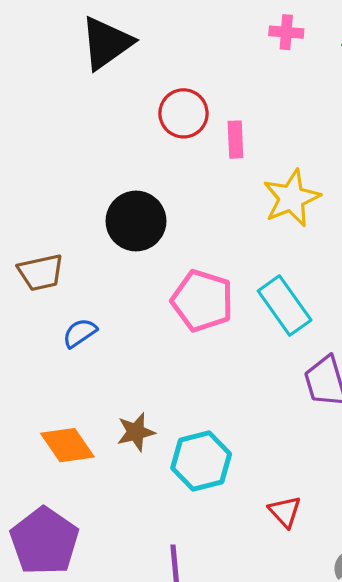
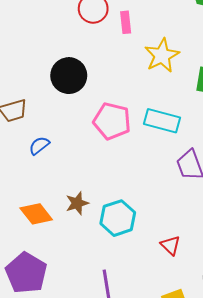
cyan rectangle: (285, 306) -> (162, 121), turned -36

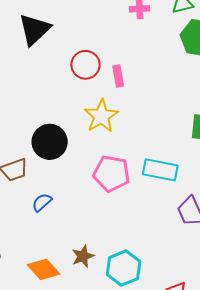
yellow star: (162, 55) -> (101, 116), moved
black circle: (69, 76) -> (50, 142), moved

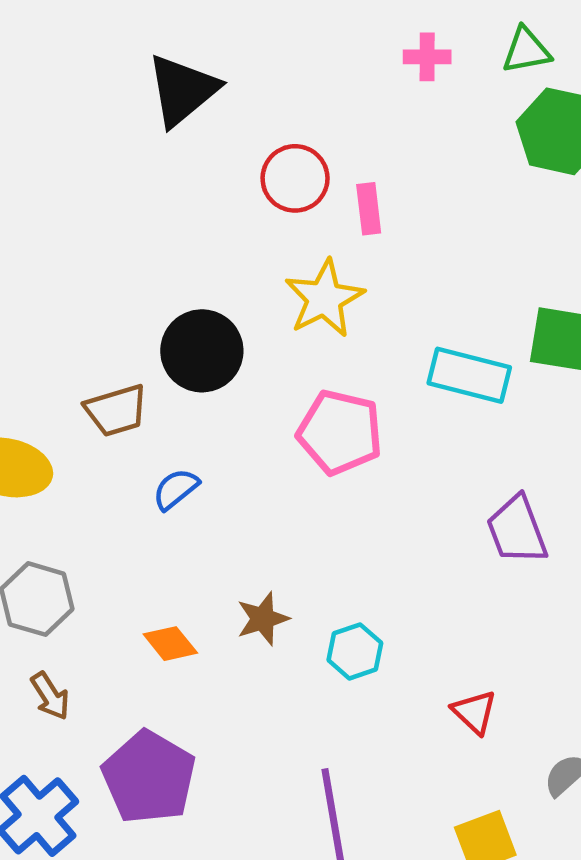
cyan rectangle: (160, 170) -> (469, 375), moved
cyan hexagon: (124, 268) -> (355, 651), size x0.7
orange diamond: (43, 269) -> (170, 644), size x0.7

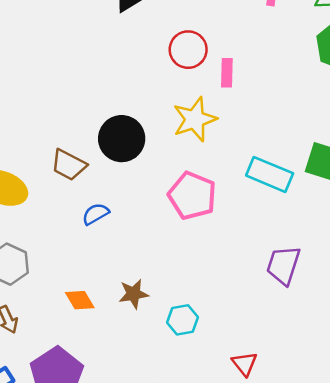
brown trapezoid: (116, 410) -> (69, 165), turned 36
purple trapezoid: (517, 530) -> (283, 265), turned 30

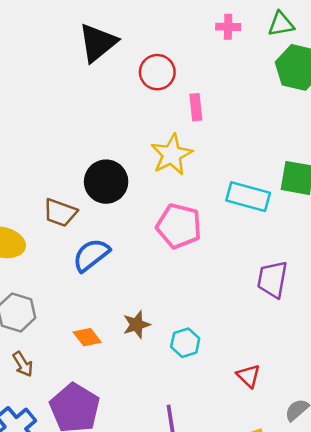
red circle: (188, 50) -> (157, 72), moved
blue semicircle: (96, 214) -> (91, 255), size x1.5

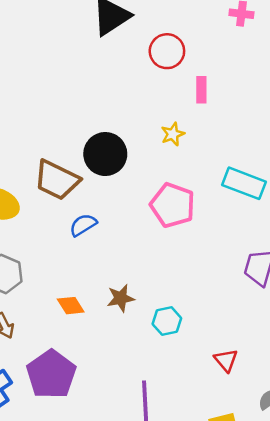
yellow star: (172, 155) -> (173, 134), size x0.6
brown trapezoid: (60, 213) -> (57, 180), size x1.4
blue semicircle: (91, 255) -> (83, 225), size x0.7

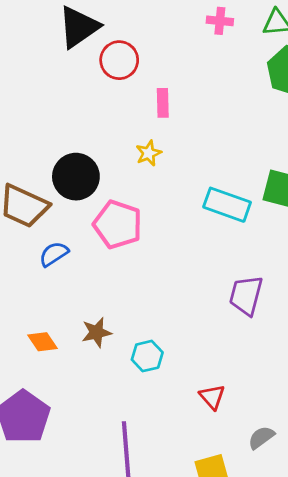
red circle: (167, 51) -> (119, 60), moved
pink rectangle: (201, 90) -> (163, 103), moved
pink pentagon: (173, 205) -> (118, 224), moved

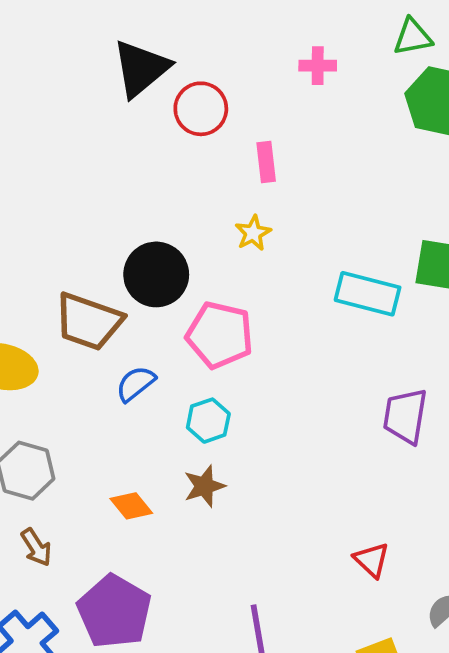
pink cross: (220, 21) -> (318, 66), moved
cyan hexagon: (147, 356) -> (208, 421), moved

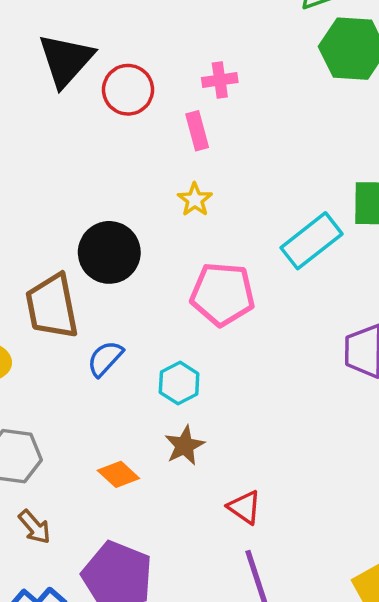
pink cross: (318, 66) -> (220, 80), moved
cyan rectangle: (368, 294) -> (312, 241), turned -44
brown trapezoid: (88, 321) -> (52, 306), turned 68
pink pentagon: (220, 335) -> (223, 294), moved
red triangle: (372, 560) -> (244, 507), moved

